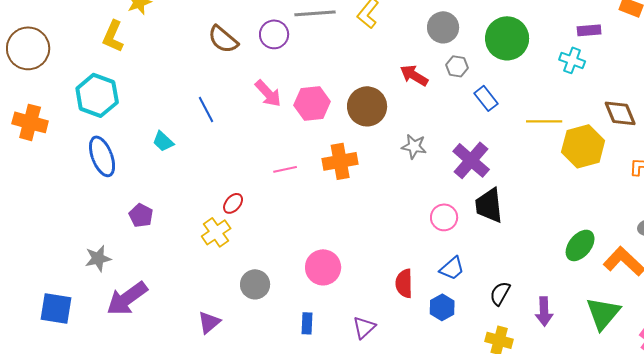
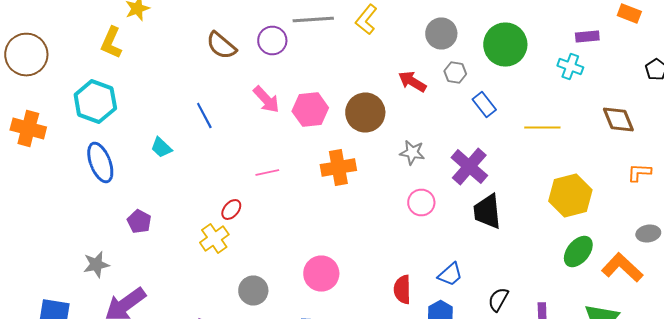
yellow hexagon: (583, 146) -> (570, 196), moved
pink line: (285, 169) -> (267, 172), moved
pink circle: (444, 217) -> (421, 202), moved

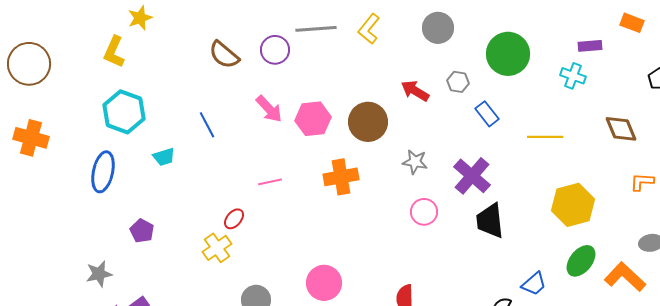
gray circle: (441, 34) -> (438, 28), moved
cyan hexagon: (95, 102) -> (124, 112), moved
cyan trapezoid: (161, 148) -> (164, 157), turned -60
blue ellipse: (100, 162) -> (103, 172), turned 33
blue trapezoid: (450, 274) -> (534, 284), moved

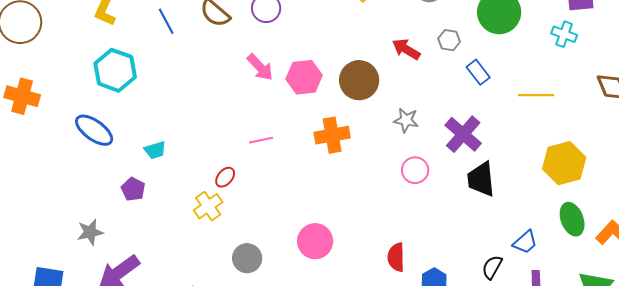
blue line: (207, 125) -> (166, 21), moved
cyan trapezoid: (164, 157) -> (155, 150), moved
blue ellipse: (103, 172) -> (94, 130), turned -66
green ellipse: (581, 261) -> (572, 219), turned -60

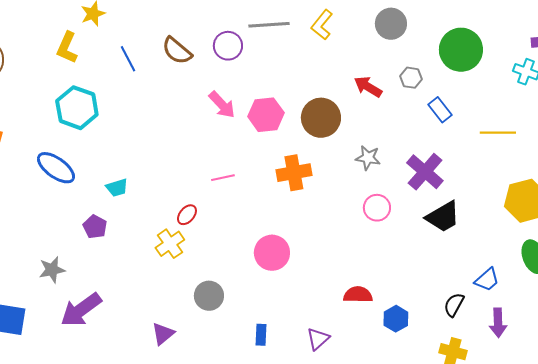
black trapezoid: (481, 179) -> (443, 217), turned -114
pink circle: (315, 241) -> (272, 253), moved
red semicircle: (396, 257) -> (358, 295), turned 92

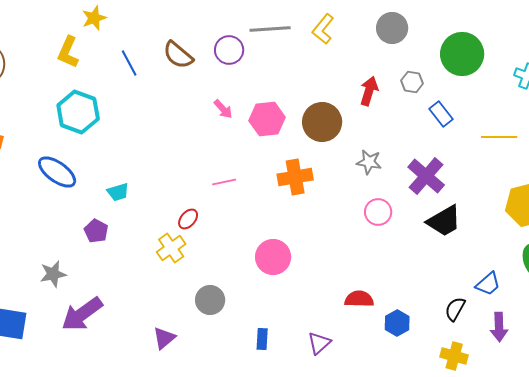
red arrow: (368, 87) -> (369, 91), turned 76
pink arrow: (222, 105) -> (223, 109), size x0.7

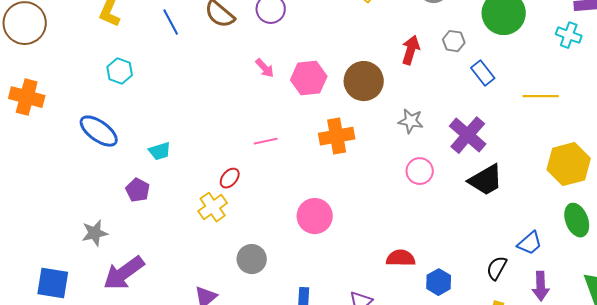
cyan hexagon: (78, 112) -> (120, 71), size x0.6

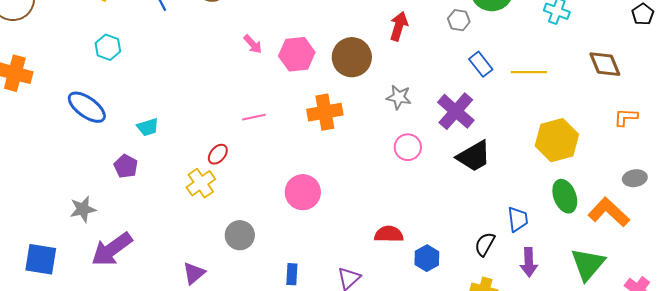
gray hexagon: (454, 41) -> (459, 20), moved
blue rectangle: (483, 73) -> (481, 64), moved
blue trapezoid: (530, 243) -> (518, 219), turned -56

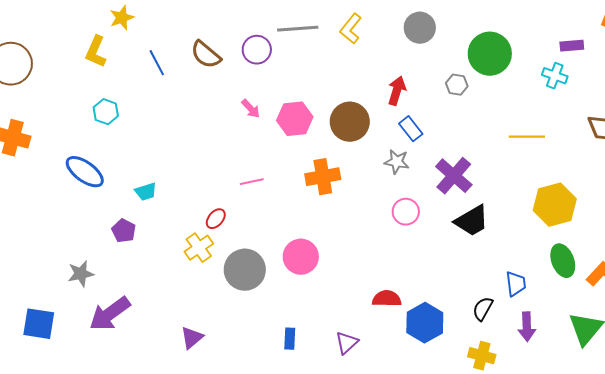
blue rectangle: (481, 64) -> (411, 129), moved
gray circle: (240, 235) -> (245, 270), moved, size x1.4
blue hexagon: (427, 258) -> (425, 323), size x1.5

